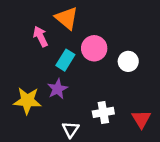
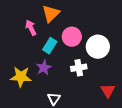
orange triangle: (67, 18) -> (51, 14), turned 36
white circle: (128, 61) -> (98, 47), size x1.5
white cross: (103, 112) -> (79, 68), moved

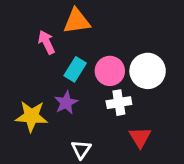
orange triangle: (51, 14) -> (77, 21), turned 36
pink circle: (72, 37) -> (110, 71), moved
red triangle: (108, 91) -> (140, 137), moved

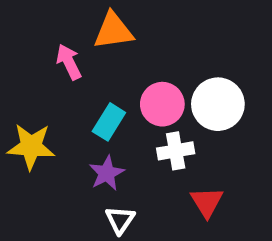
cyan rectangle: (75, 69) -> (109, 122), moved
purple star: (66, 103) -> (107, 173), moved
yellow star: (31, 116) -> (31, 146), moved

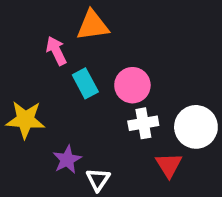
white circle: (218, 104) -> (196, 127), moved
cyan rectangle: (109, 122) -> (85, 83), moved, turned -60
purple star: (107, 173) -> (67, 160), moved

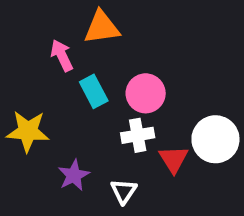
white cross: (143, 123) -> (138, 135), moved
red triangle: (169, 165) -> (174, 159), moved
white triangle: (98, 180) -> (124, 191), moved

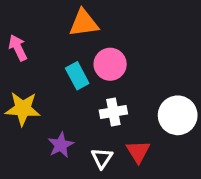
pink arrow: (62, 55) -> (18, 48), moved
pink circle: (146, 93) -> (110, 64), moved
red triangle: (174, 159) -> (138, 152), moved

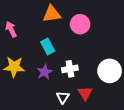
pink circle: (110, 64) -> (80, 24), moved
purple star: (61, 145) -> (45, 72), moved

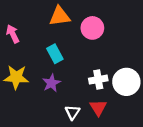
white cross: (70, 69) -> (98, 80), moved

